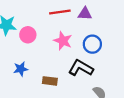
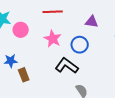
purple triangle: (85, 14) -> (92, 22), moved
brown rectangle: (50, 81) -> (24, 75), moved, turned 56

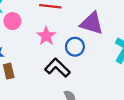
purple triangle: (92, 22) -> (92, 23), size x1.6

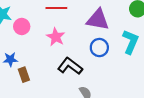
blue circle: (75, 47) -> (99, 48), moved

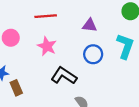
purple triangle: (98, 20) -> (90, 25), size x0.6

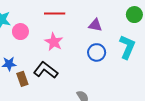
black L-shape: (64, 76) -> (46, 70), moved

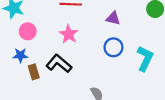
pink circle: (20, 32) -> (28, 31), moved
cyan L-shape: (127, 47) -> (145, 58), moved

